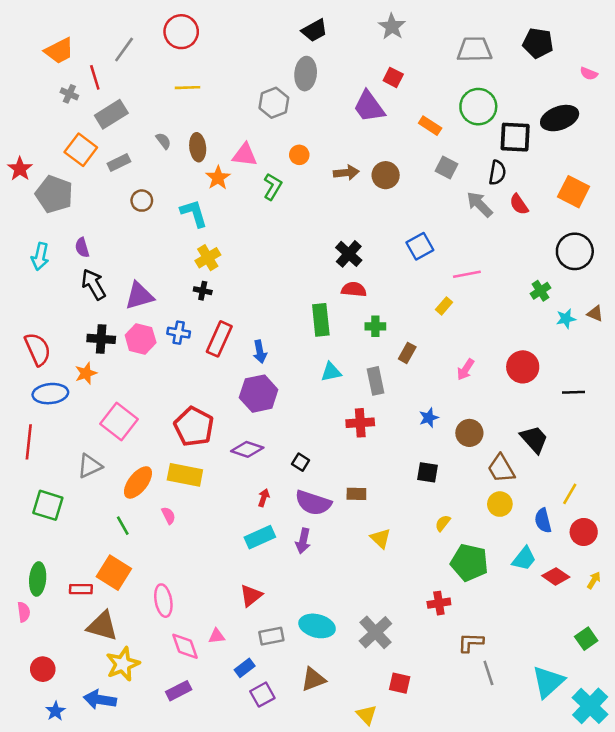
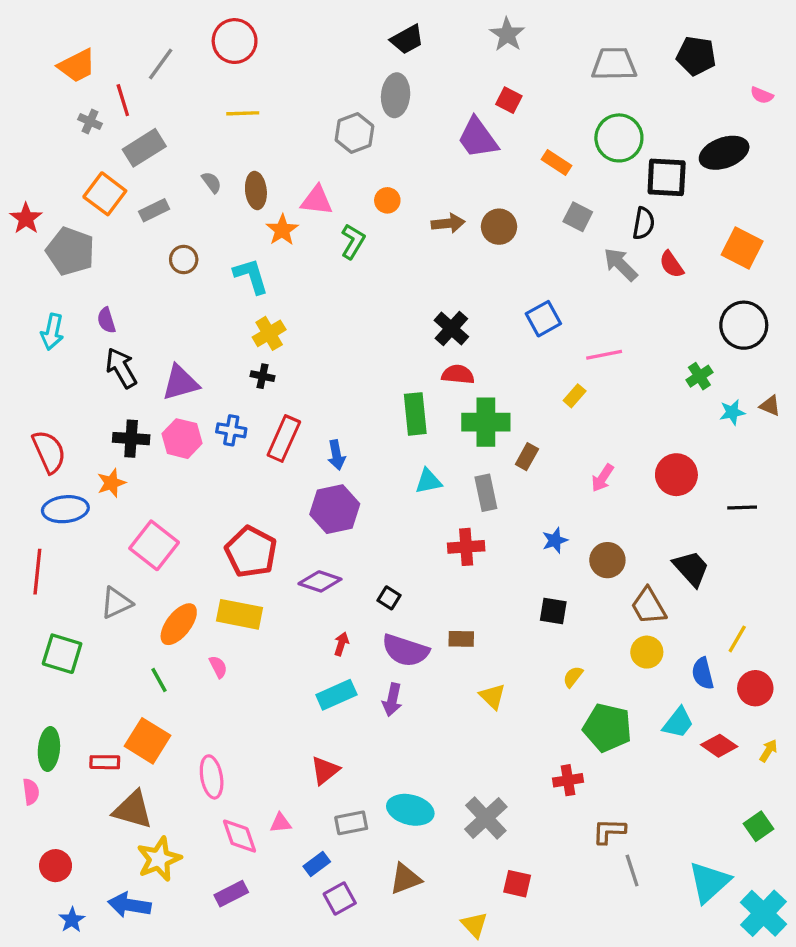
green cross: (375, 326) -> (486, 422), size x1.8

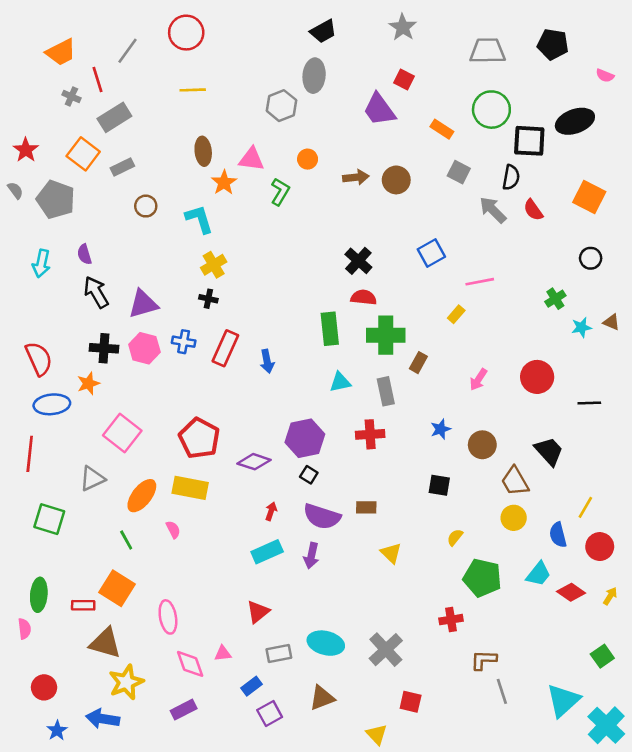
gray semicircle: (212, 182) -> (15, 190), moved
red star: (26, 218) -> (26, 150), moved
black circle: (744, 325) -> (591, 258), size x0.6
purple hexagon: (335, 509) -> (305, 438), moved

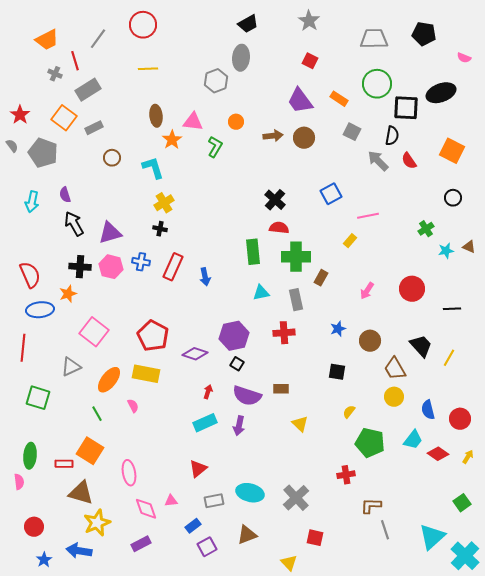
purple trapezoid: (379, 110) -> (300, 101), moved
yellow line: (585, 507) -> (449, 358), moved

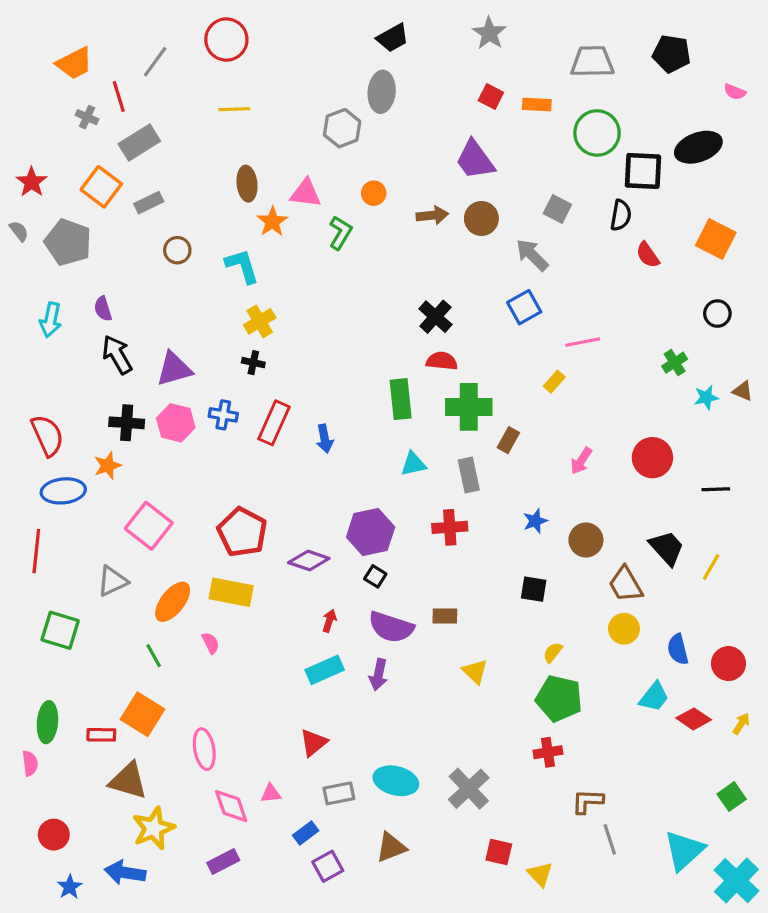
orange rectangle: (339, 99) -> (537, 104), moved, turned -30
gray arrow: (378, 161) -> (532, 255), moved
green pentagon: (370, 443) -> (559, 698), moved
yellow triangle: (289, 563) -> (540, 874), moved

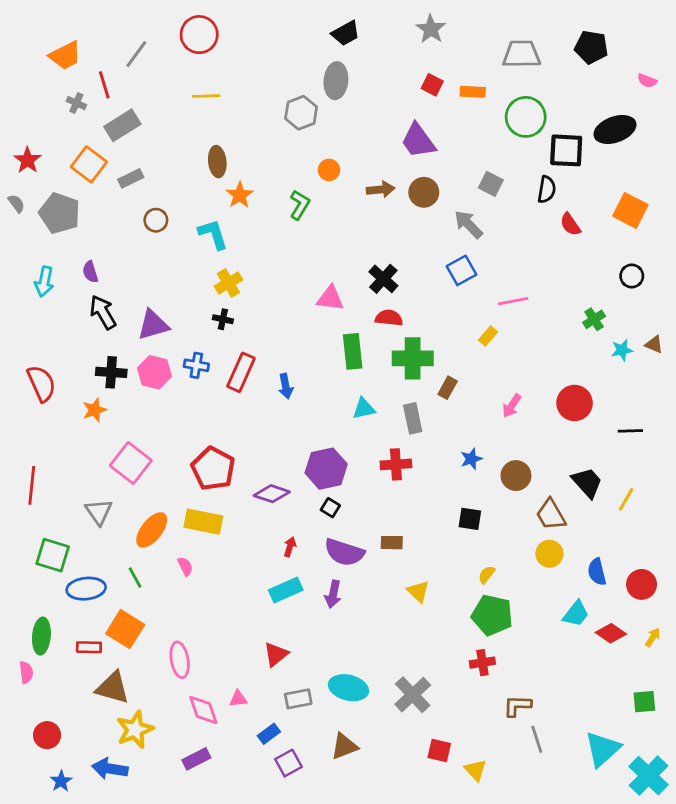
pink triangle: (306, 193) -> (330, 298), moved
blue ellipse: (63, 491) -> (86, 589), moved
gray triangle: (112, 581) -> (99, 512), turned -40
green square: (732, 797) -> (644, 702), turned 30

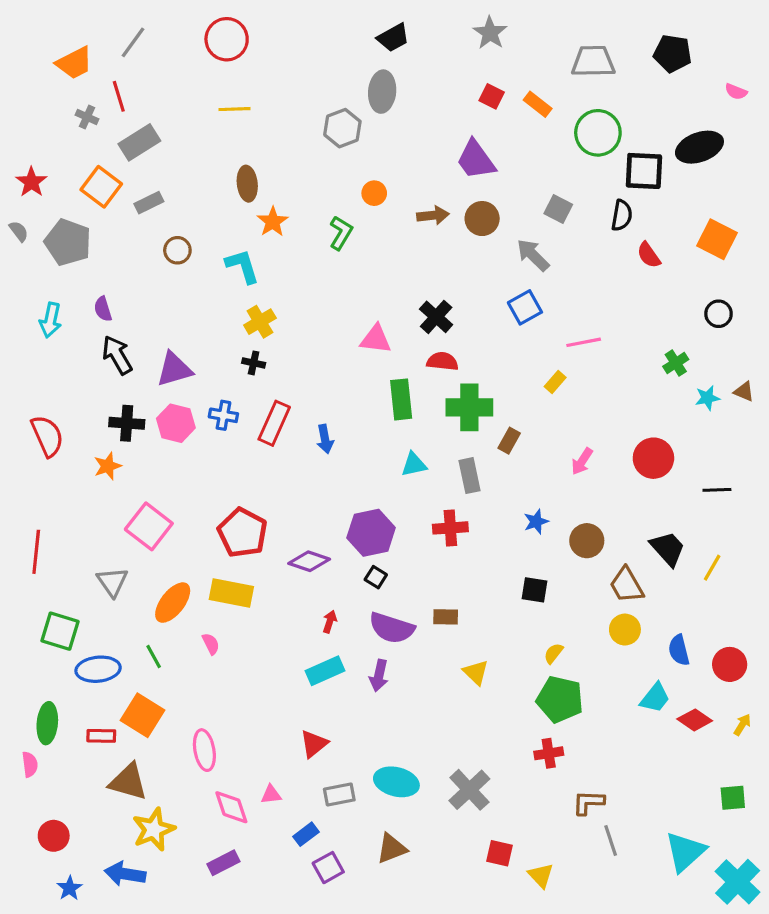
gray line: (136, 54) -> (133, 42), moved
orange rectangle: (473, 92) -> (538, 104), turned 35

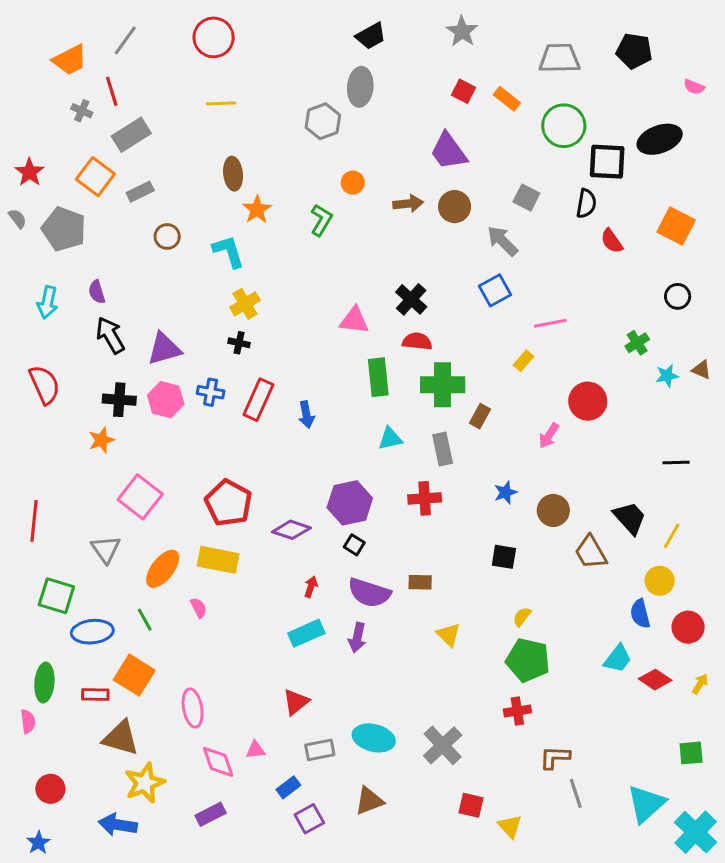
red semicircle: (47, 436) -> (44, 385), moved
red circle: (653, 458) -> (588, 401), moved
yellow circle: (625, 630) -> (660, 581), moved
blue star: (70, 888) -> (38, 843), moved

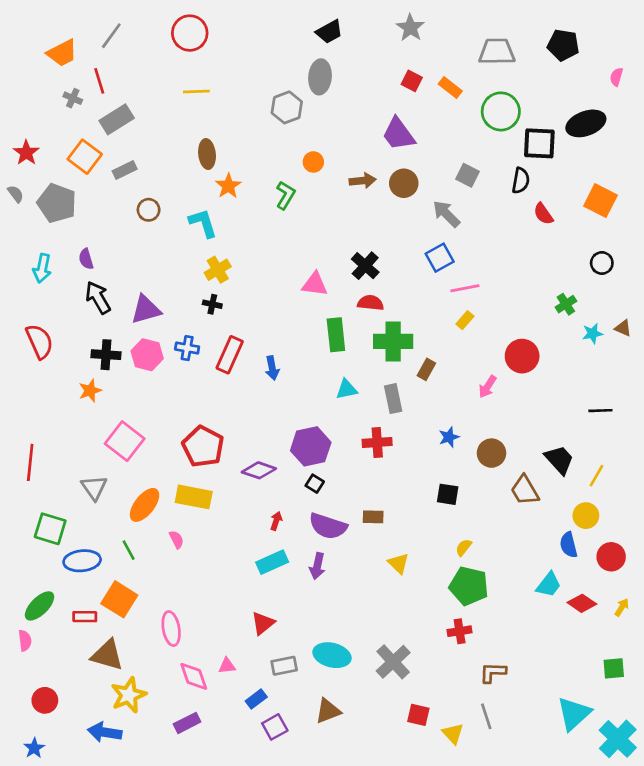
pink semicircle: (694, 87) -> (616, 77), turned 84
pink line: (550, 323) -> (465, 288), moved
green ellipse: (44, 683) -> (40, 606), turned 40
gray line: (576, 793) -> (486, 716), moved

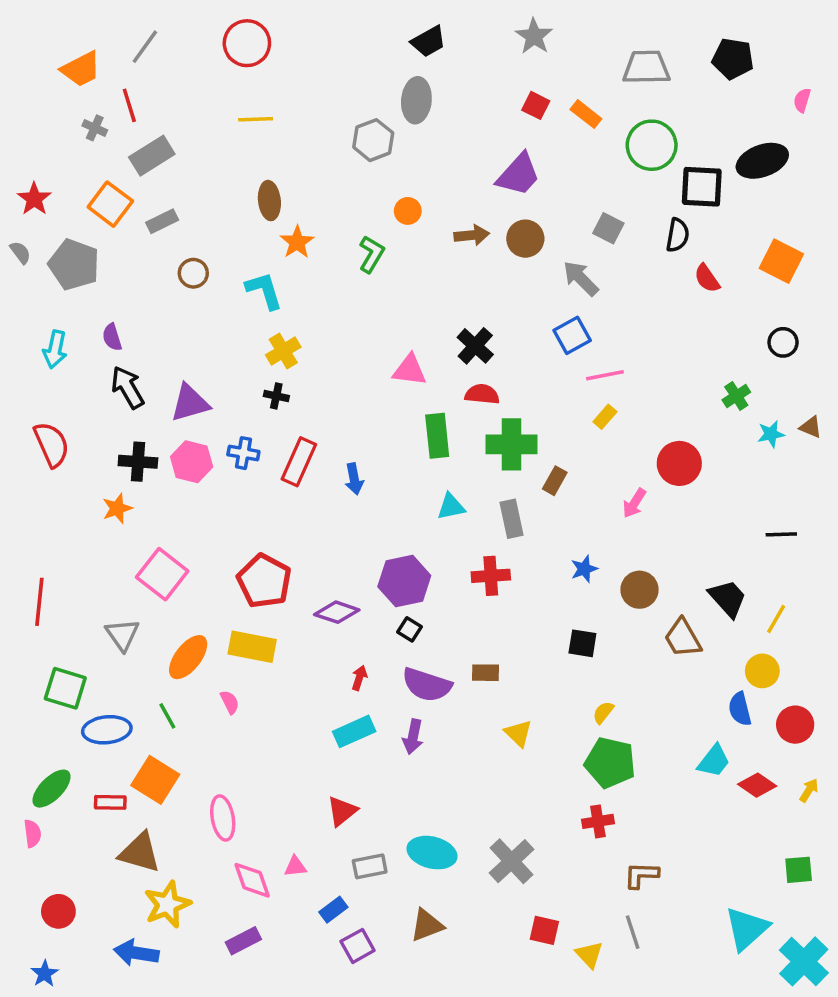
purple trapezoid: (398, 134) -> (518, 175), turned -102

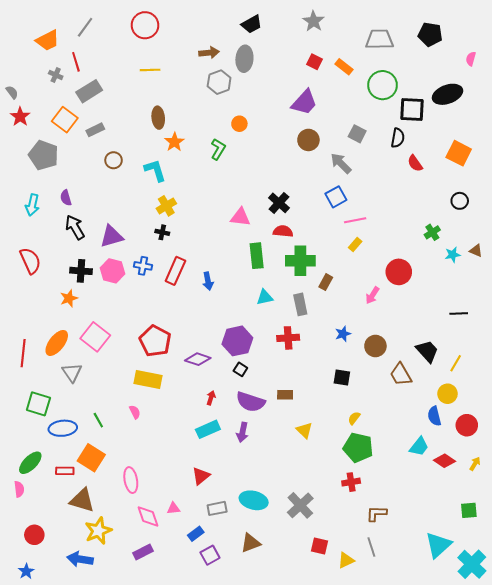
brown arrow: (472, 235) -> (209, 53), moved
gray semicircle: (20, 252) -> (12, 92), moved
orange ellipse: (188, 657) -> (57, 343), moved
yellow triangle: (589, 955) -> (346, 560), turned 48

